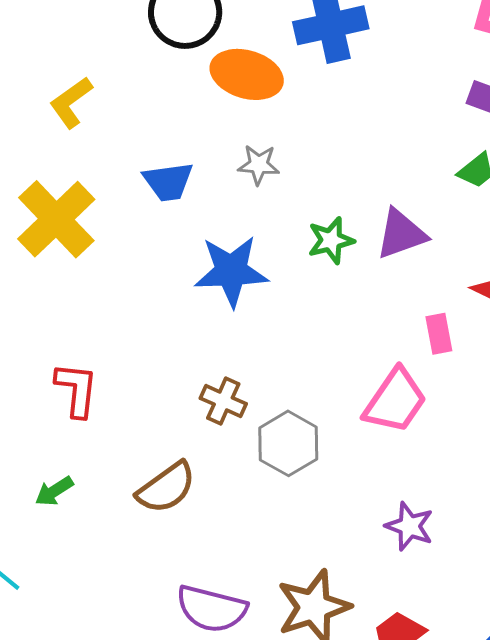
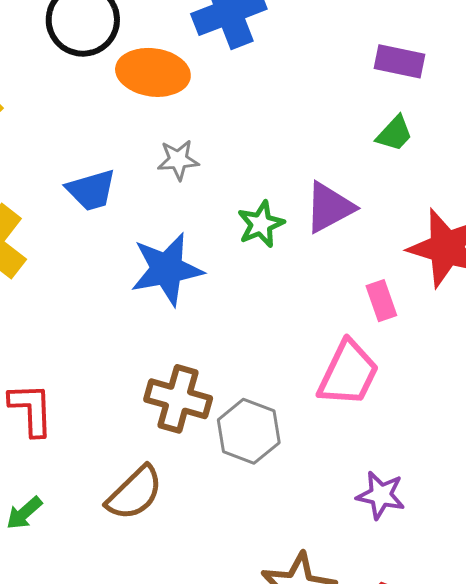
brown cross: (223, 401) -> (178, 399), size x1.4

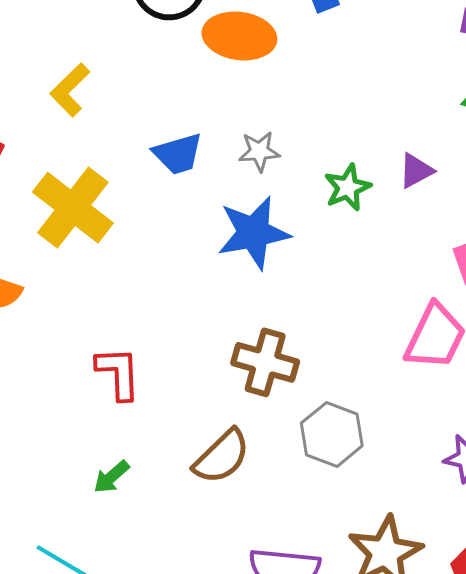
gray star: (178, 160) -> (259, 151), moved
purple triangle: (329, 207) -> (416, 171), size x0.7
gray hexagon: (249, 431) -> (332, 434), moved

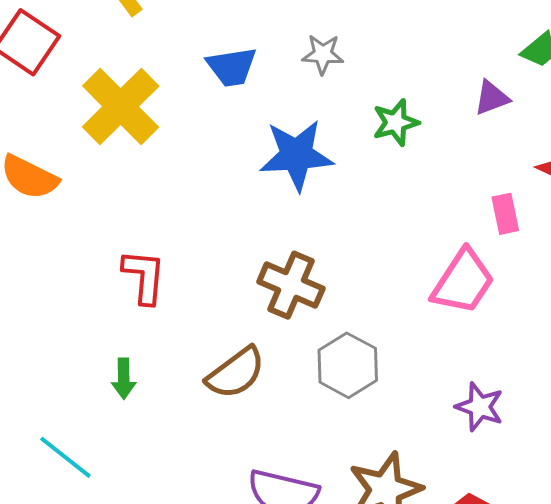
gray star: (259, 151) -> (323, 54), moved
purple triangle: (416, 171) -> (492, 98), moved
green arrow: (111, 477) -> (124, 379), turned -57

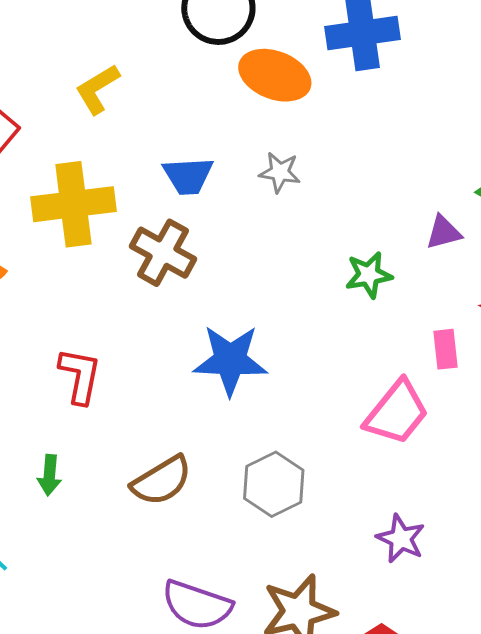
yellow cross: (121, 106) -> (73, 204), turned 32
green star: (396, 122) -> (369, 275), moved
blue star: (296, 155) -> (230, 360), moved
brown cross: (291, 285) -> (163, 253), moved

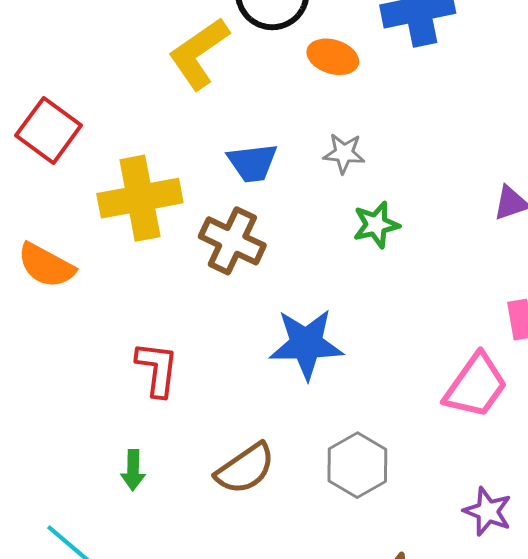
orange ellipse: (275, 75) -> (333, 57), size x0.7
yellow L-shape: (97, 89) -> (199, 53), moved, size x1.4
green star: (369, 275) -> (376, 225), moved

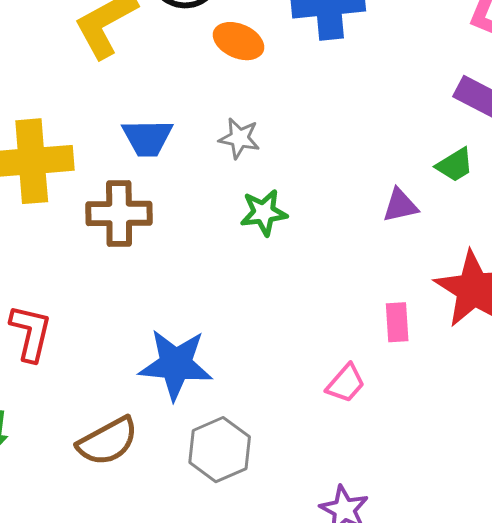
brown cross: (232, 241) -> (119, 213), turned -32
blue star: (306, 344) -> (176, 364), moved
pink trapezoid: (476, 386) -> (346, 383), size x0.6

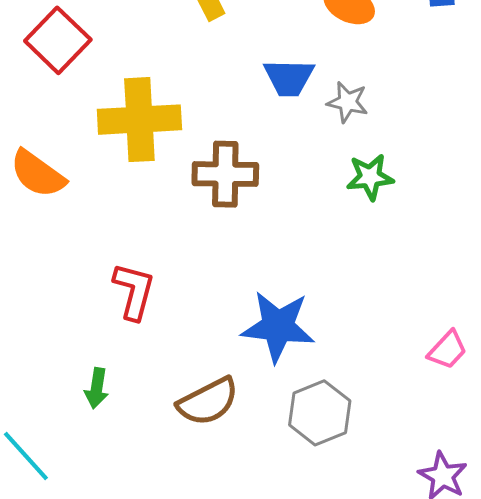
blue trapezoid: (147, 138) -> (289, 78), moved

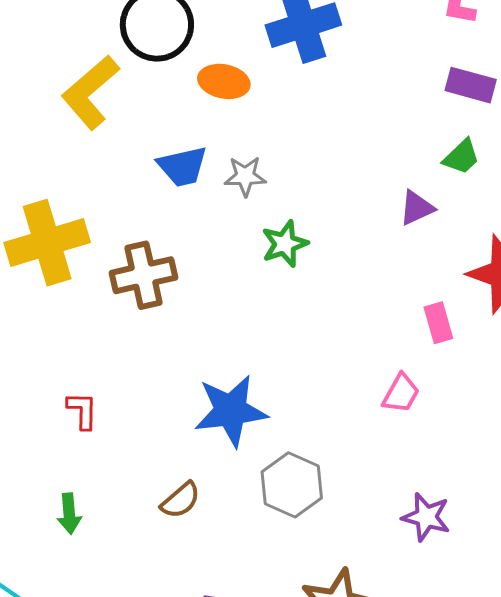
red L-shape: (134, 291) -> (82, 411), size x0.7
brown semicircle: (208, 402) -> (181, 500), size x0.7

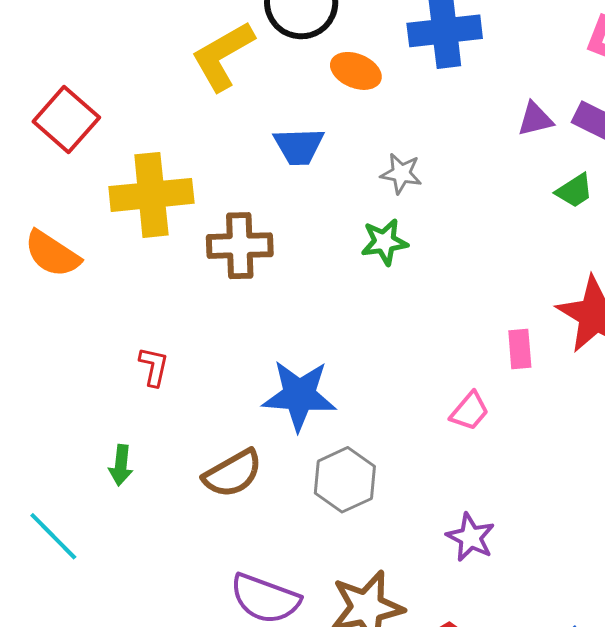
gray star: (245, 176) -> (401, 174), moved
purple triangle: (417, 208) -> (535, 119), moved
brown semicircle: (181, 500) -> (233, 474), size x1.4

